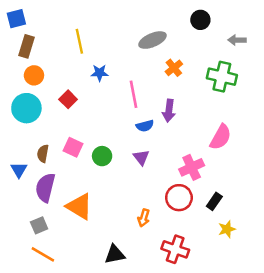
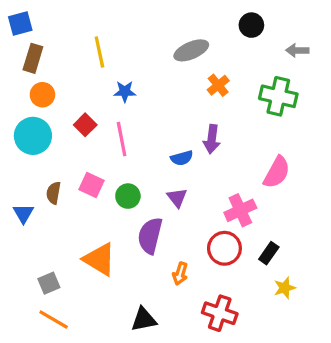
pink line: (134, 94) -> (122, 139), moved
purple semicircle: (45, 188) -> (150, 236), moved

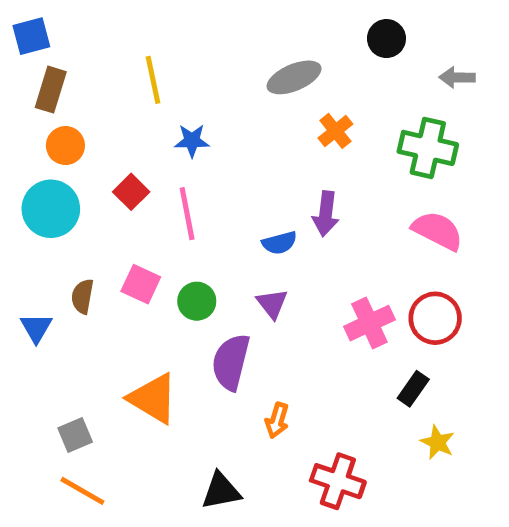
pink semicircle: (277, 172) -> (438, 231), moved, turned -92
red circle: (224, 248) -> (435, 318), moved
yellow star: (285, 288) -> (438, 442), turned -30

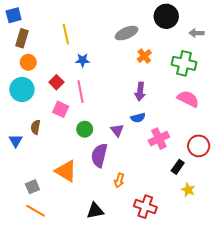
black circle: (386, 39) -> (166, 16), size x1.5
blue semicircle: (279, 243) -> (138, 118), moved
pink square: (141, 284) -> (61, 109), moved
red circle: (435, 318) -> (199, 146), moved

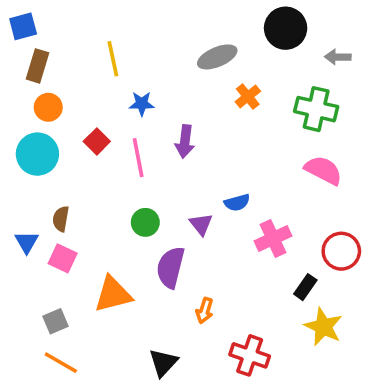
purple arrow: (140, 92) -> (185, 141), moved
pink square: (61, 109) -> (63, 258), moved
orange triangle: (66, 171) -> (113, 294), turned -45
yellow star: (188, 190) -> (323, 327), size x1.5
black triangle: (95, 211) -> (163, 363), turned -36

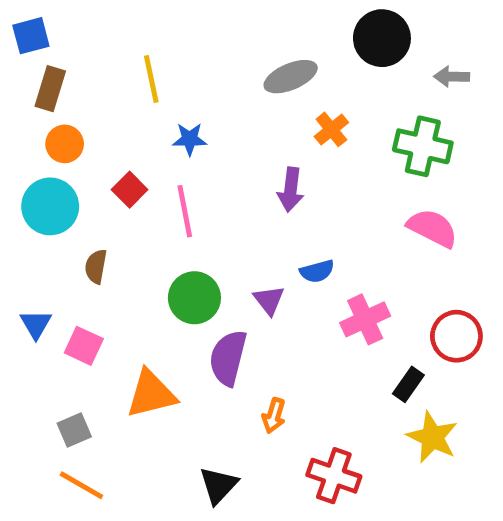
purple arrow: (185, 141) -> (291, 190), moved
brown semicircle: (61, 219) -> (96, 267), moved
green circle: (145, 222) -> (194, 298), size x1.4

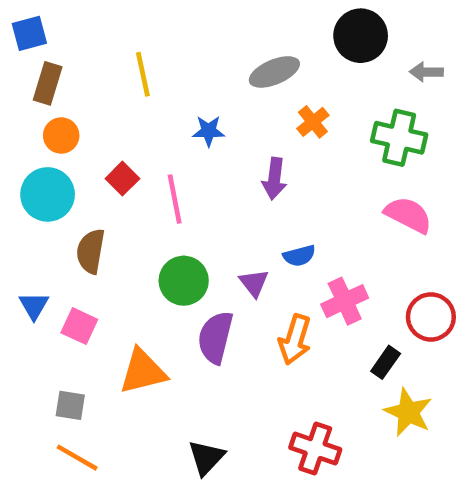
blue star: (190, 139) -> (209, 131), moved
brown semicircle: (96, 267) -> (91, 251), size x1.4
orange arrow: (274, 416) -> (295, 340), moved, size x1.5
gray square: (74, 430) -> (70, 405), turned 32

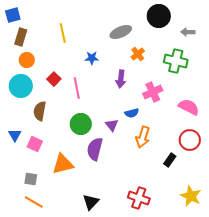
pink semicircle: (408, 215) -> (189, 107), moved
pink cross: (345, 301) -> (153, 92), moved
orange arrow: (295, 340) -> (143, 137), moved
yellow star: (408, 412) -> (191, 196), moved

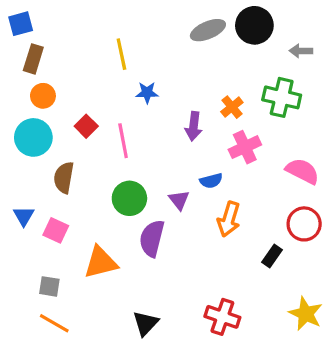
gray ellipse: (121, 32) -> (208, 30), moved
yellow line: (63, 33) -> (121, 54), moved
orange cross: (138, 54) -> (232, 107), moved

